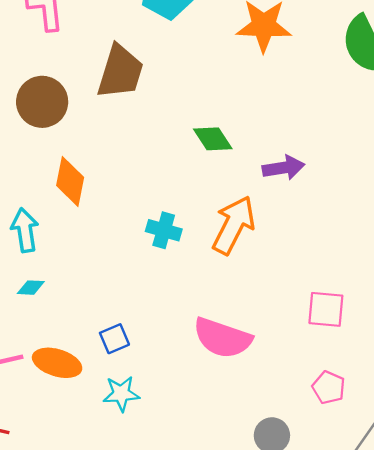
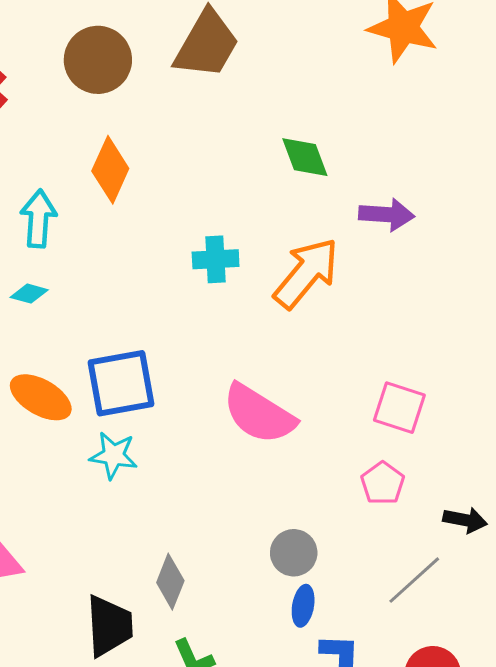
cyan cross: (164, 230) -> (216, 259), turned -32
blue square: (114, 339) -> (121, 383), size x1.8
pink pentagon: (329, 387) -> (383, 483), moved

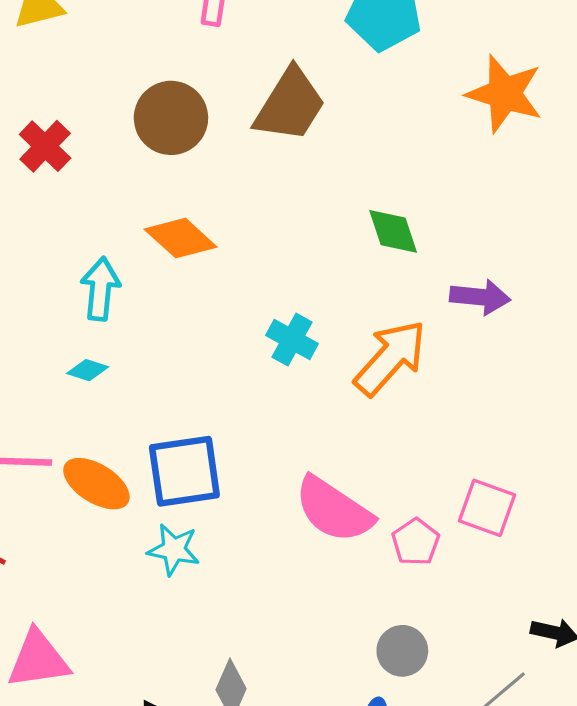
orange diamond: (110, 170) -> (181, 238), turned -74
cyan cross: (216, 259) -> (292, 340), turned 30
pink pentagon: (383, 483) -> (416, 542), moved
gray circle: (294, 553) -> (402, 651), moved

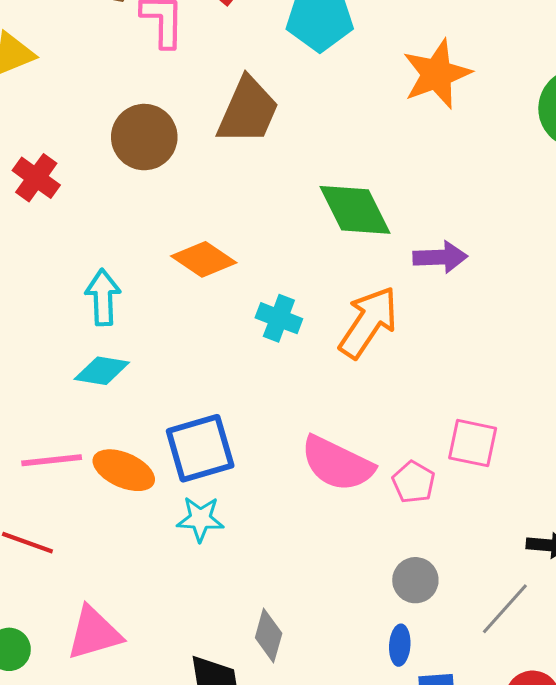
orange star: (505, 94) -> (437, 74), turned -30
green diamond: (393, 231) -> (355, 210), size x1.5
orange diamond: (181, 238) -> (204, 259), moved
cyan diamond: (88, 370) -> (102, 371), size x1.5

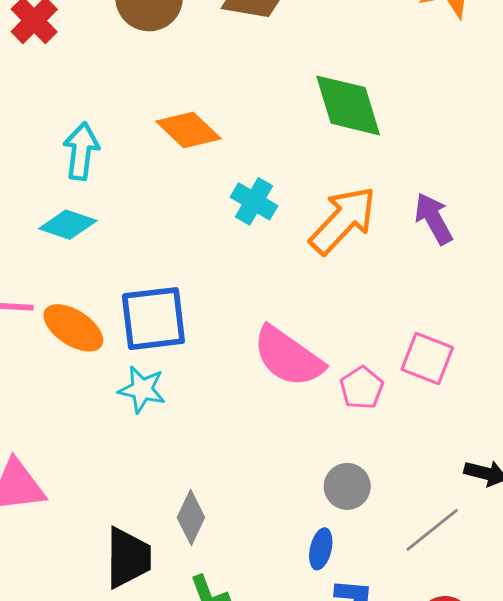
purple arrow: (440, 257) -> (434, 219), moved, turned -126

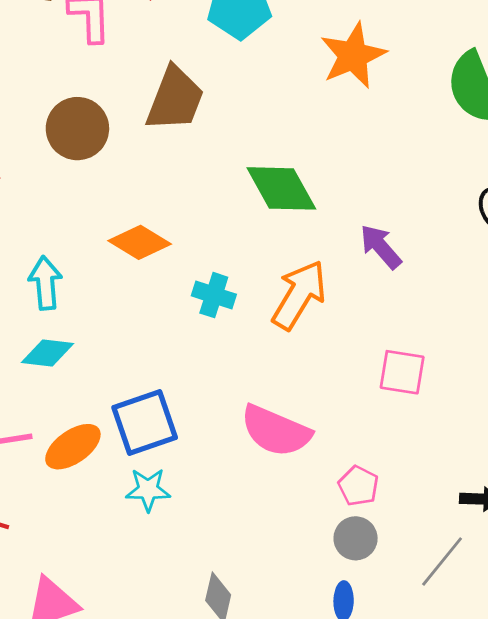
purple arrow: (434, 219) -> (381, 247), moved
orange ellipse: (73, 328) -> (73, 447), turned -56
pink square: (427, 359) -> (402, 372), moved
pink pentagon: (362, 388) -> (358, 486), moved

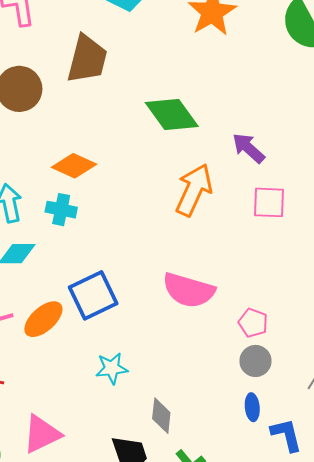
cyan cross: (214, 295) -> (61, 210), moved
pink square: (402, 372) -> (269, 202), moved
cyan star: (148, 490) -> (112, 368), moved

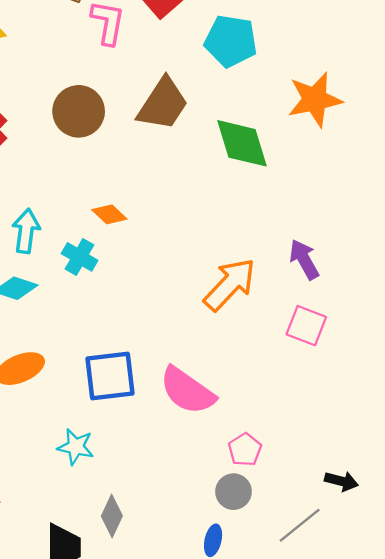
green diamond: (172, 115) -> (242, 143), moved
orange diamond: (74, 166) -> (109, 214), size x0.7
blue square: (93, 295) -> (110, 376), moved

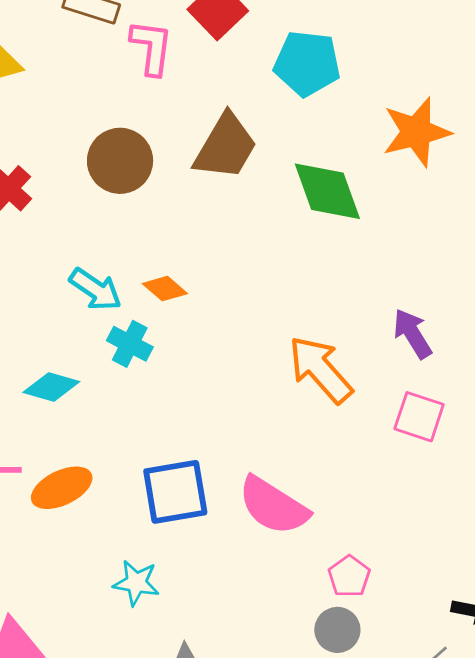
cyan arrow: (26, 231) -> (95, 289), moved, turned 120
orange arrow: (230, 284) -> (320, 370), turned -82

